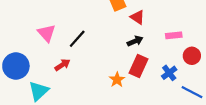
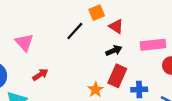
pink rectangle: (174, 35) -> (153, 45), size x1.5
black line: (77, 39) -> (75, 31), moved
blue cross: (169, 73) -> (139, 90), moved, turned 35

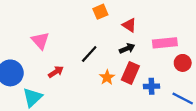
orange square: (97, 13) -> (100, 12), moved
black line: (75, 31) -> (89, 54), moved
orange star: (95, 90) -> (107, 77), moved

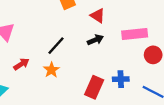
red rectangle: (130, 73) -> (94, 87), moved
orange star: (107, 77) -> (51, 70), moved

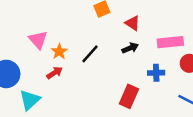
orange star: (51, 70) -> (59, 52), moved
blue cross: (121, 79) -> (156, 73), moved

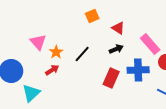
pink rectangle: (170, 42) -> (150, 44), turned 55
blue cross: (156, 73) -> (138, 70), size x1.5
red rectangle: (129, 96) -> (111, 78), moved

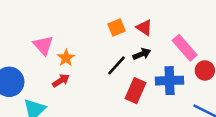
orange square: (92, 16) -> (116, 28), moved
black line: (82, 54) -> (116, 65), moved

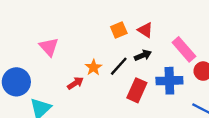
orange star: (66, 58) -> (93, 67), moved
red arrow: (61, 81) -> (75, 83), moved

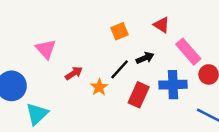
red triangle: (145, 30) -> (162, 25), moved
orange star: (93, 67) -> (99, 87), moved
red arrow: (75, 83) -> (74, 73), moved

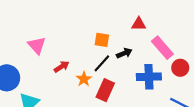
red triangle: (162, 25) -> (139, 24), turned -32
orange square: (120, 31) -> (102, 40), moved, turned 32
red rectangle: (139, 95) -> (105, 90), moved

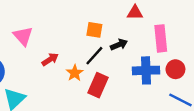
pink rectangle: (162, 48) -> (161, 38), turned 35
red circle: (180, 68) -> (175, 69), moved

